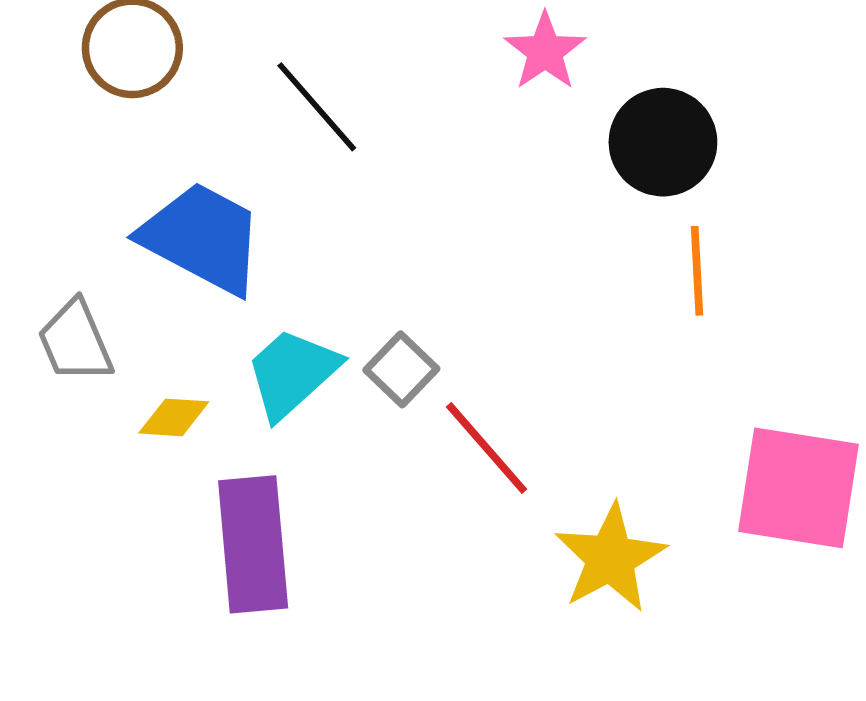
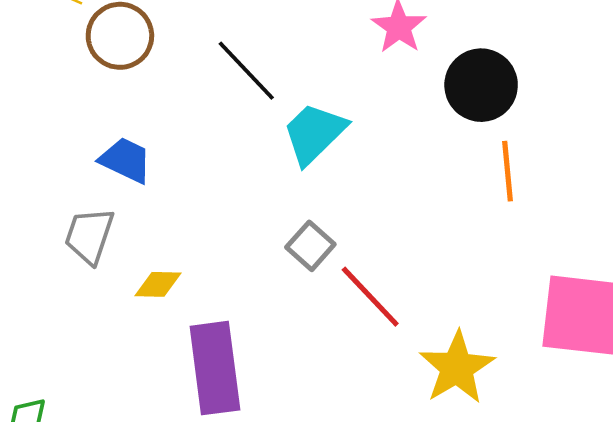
blue trapezoid: (202, 238) -> (126, 160), moved, size x0.6
gray trapezoid: (75, 341) -> (89, 236), turned 44
cyan trapezoid: (292, 373) -> (314, 133), moved

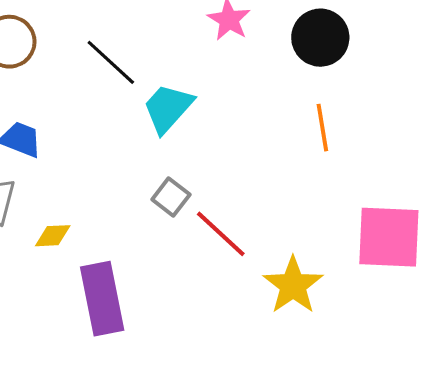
black circle: (481, 85) -> (320, 38), moved

